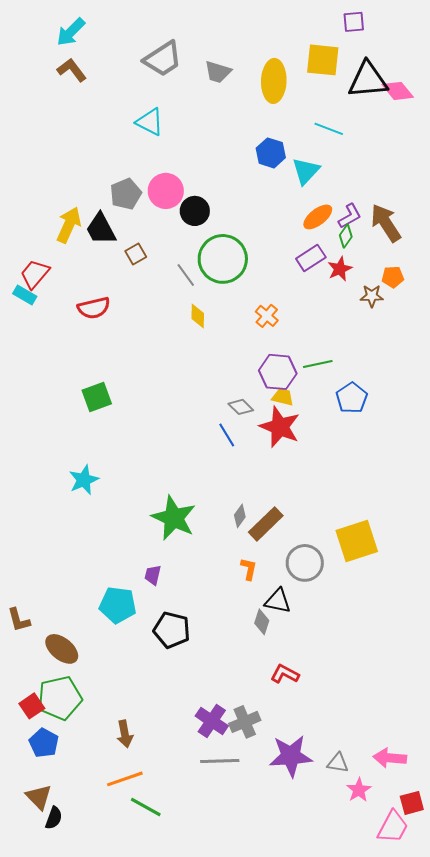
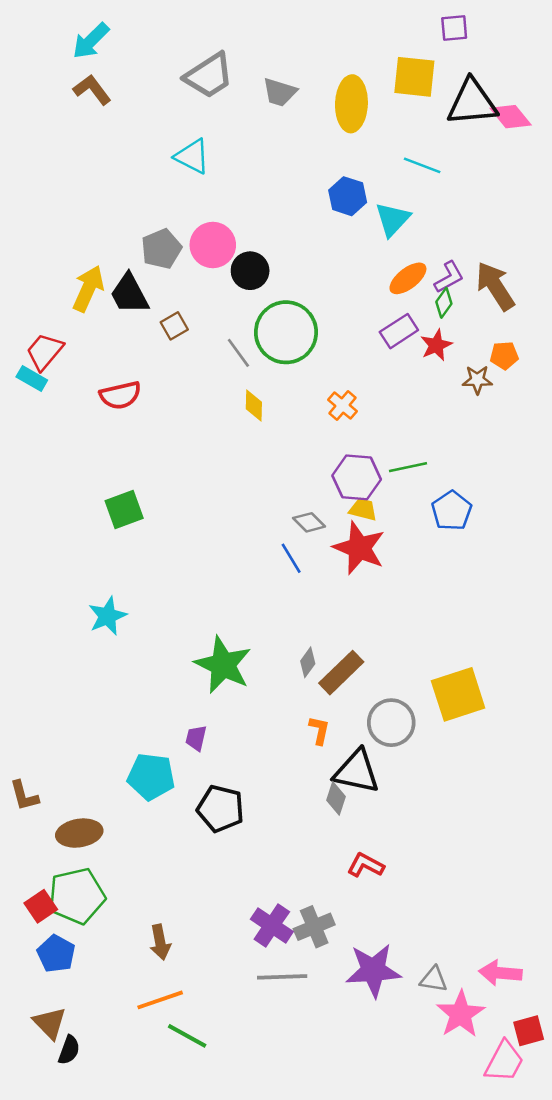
black triangle: (278, 601) -> (357, 771), size x1.4
brown ellipse: (62, 649) -> (79, 833), turned -48
pink star: (359, 790) -> (461, 1014), size x1.5

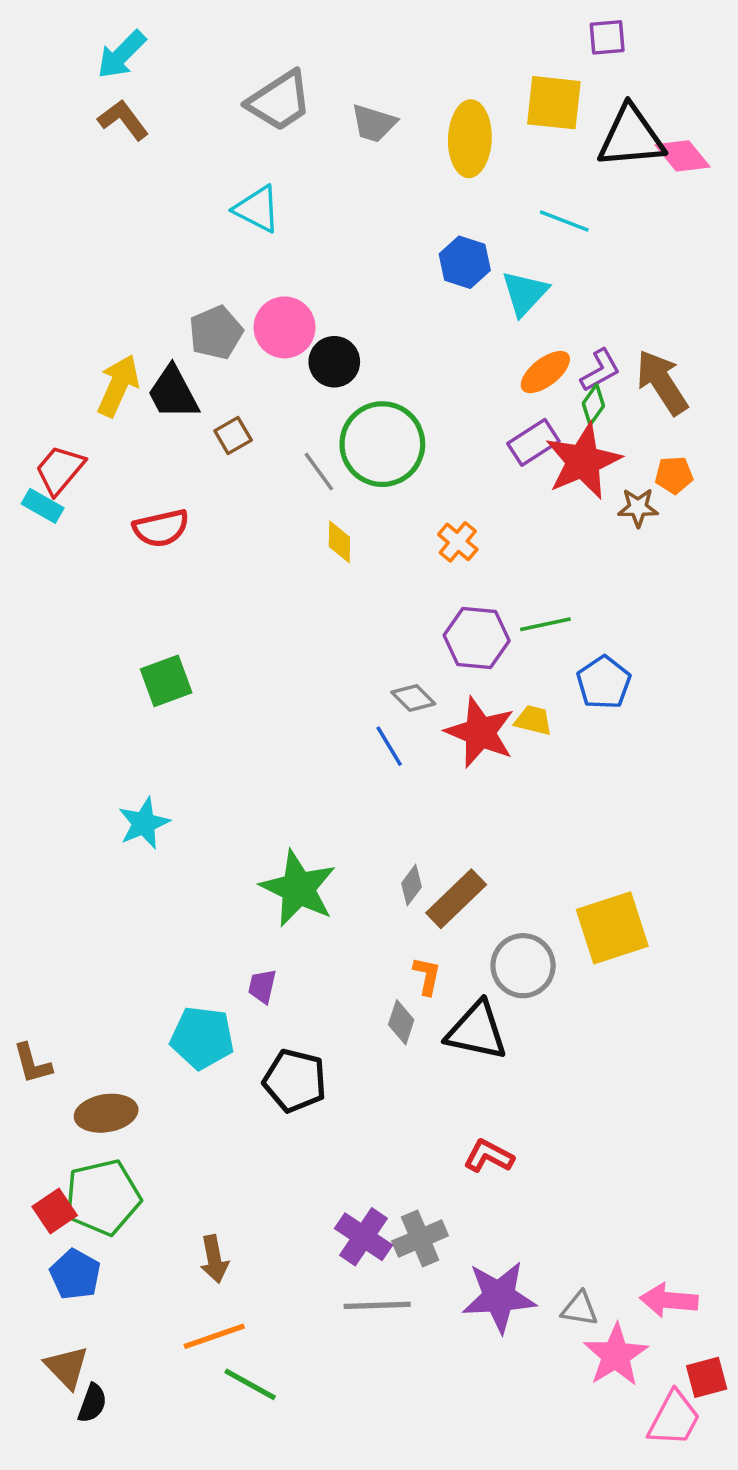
red star: (436, 345) -> (583, 461), size x1.8
yellow trapezoid: (363, 509) -> (533, 720), moved
gray diamond: (336, 798) -> (401, 1022), moved

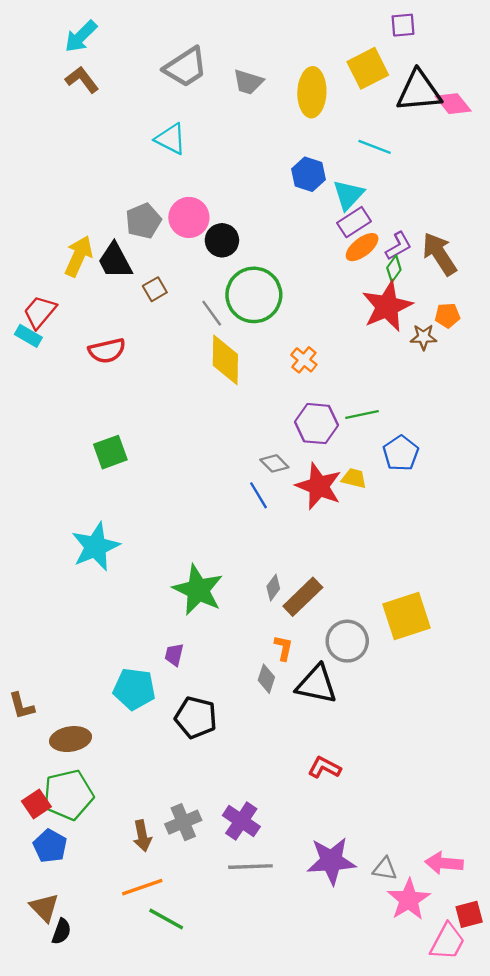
yellow square: (554, 103) -> (368, 68), turned -33
purple rectangle: (533, 442) -> (354, 222), moved
yellow diamond: (339, 542) -> (225, 360), size x1.8
cyan star: (144, 823) -> (96, 547), size x1.4
gray cross: (420, 1238) -> (183, 822), moved

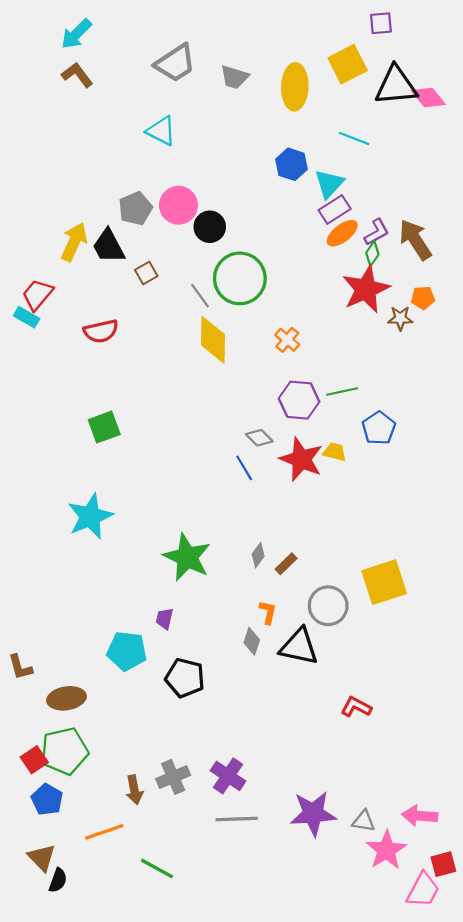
brown rectangle: (303, 597) -> (286, 564), size x0.6
red L-shape: (324, 767) -> (356, 707), moved
orange line: (142, 887) -> (104, 832), moved

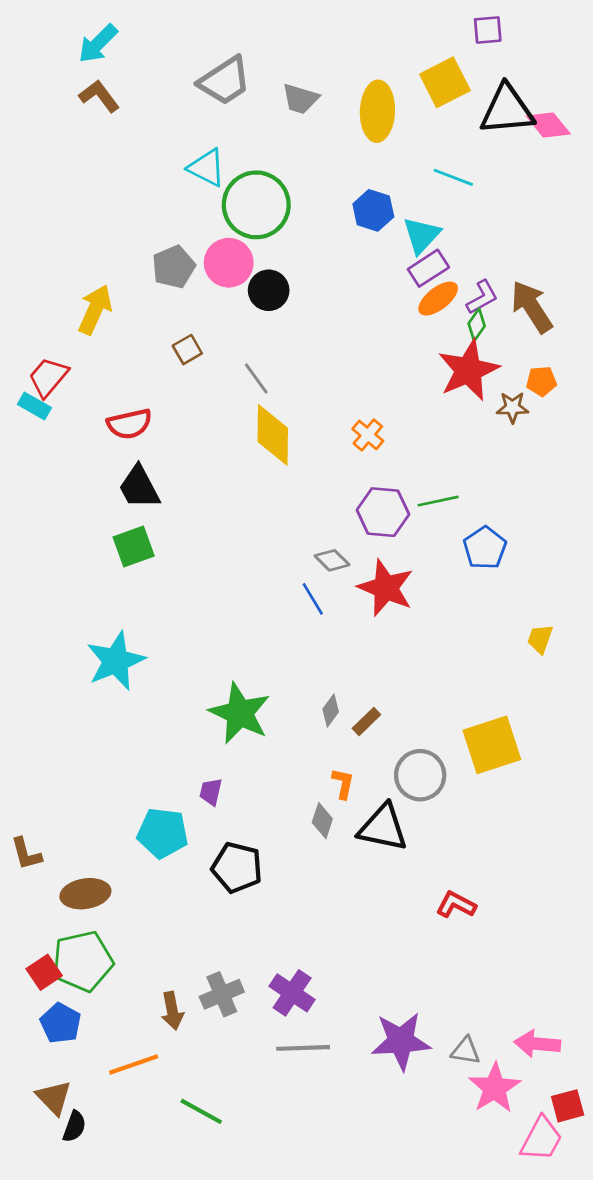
black trapezoid: (109, 246) -> (139, 487), moved
green circle: (240, 278) -> (256, 205), moved
yellow trapezoid: (335, 452) -> (540, 639), moved, turned -85

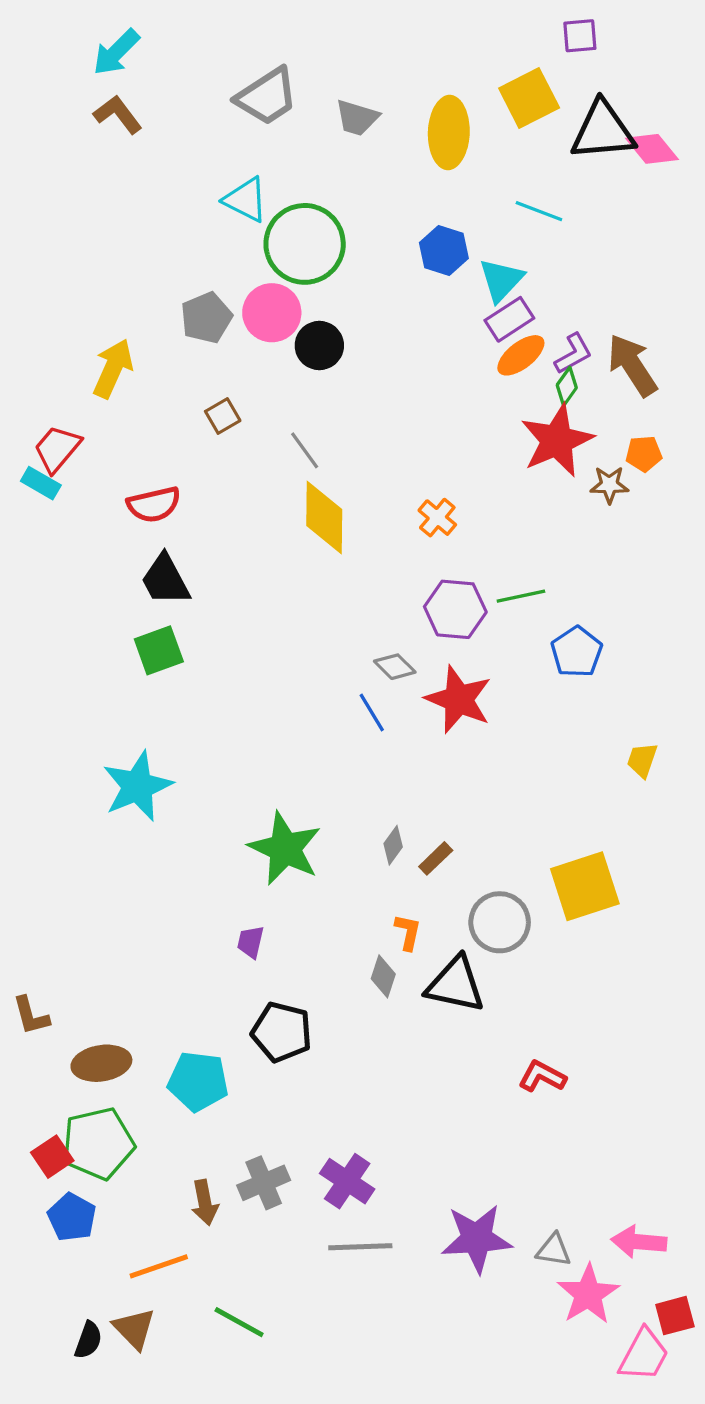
cyan pentagon: (163, 833) -> (198, 1081), moved
brown triangle: (54, 1098) -> (134, 1329), moved

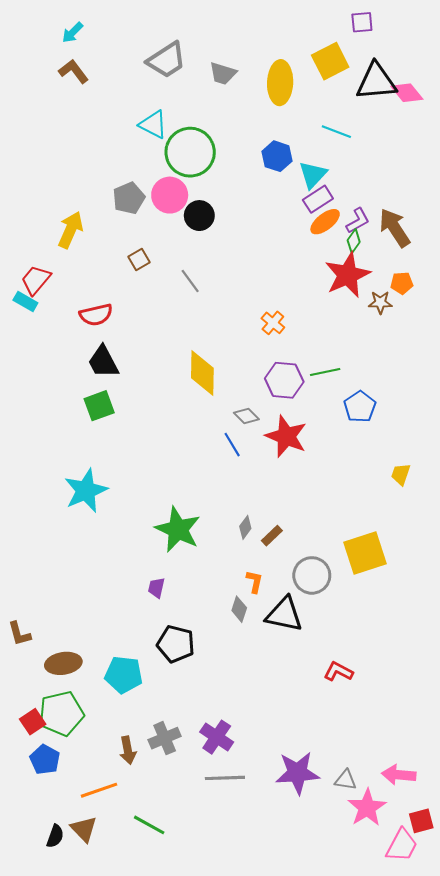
cyan arrow: (116, 52) -> (73, 33), size x0.7
yellow diamond: (324, 518) -> (202, 373), moved

